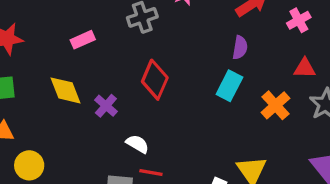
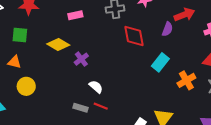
purple semicircle: (240, 48) -> (167, 29), moved
red diamond: (155, 80) -> (134, 36), moved, turned -45
yellow diamond: (65, 90) -> (58, 45), turned -50

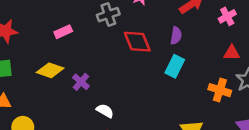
purple semicircle: (167, 29) -> (176, 36), moved
orange cross: (186, 80) -> (220, 90), moved, turned -30

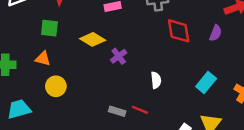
cyan rectangle: (175, 66) -> (206, 82), moved
white semicircle: (105, 111) -> (156, 80), moved, turned 42

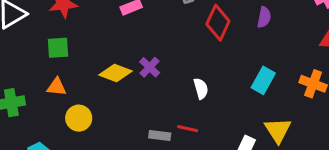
red diamond: (179, 31) -> (218, 23), turned 44
yellow diamond: (93, 39) -> (116, 73), moved

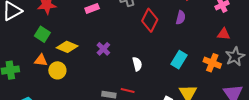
green square: (58, 48) -> (42, 34), turned 35
yellow diamond: (116, 73) -> (67, 47), moved
yellow circle: (79, 118) -> (57, 70), moved

